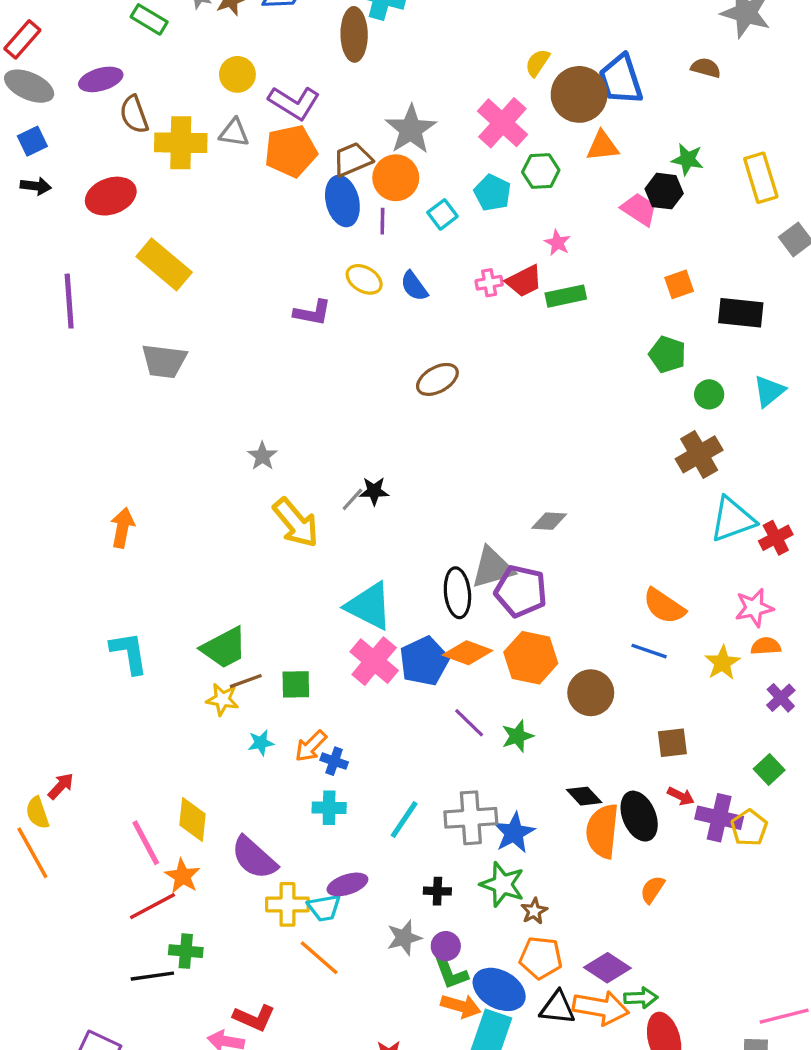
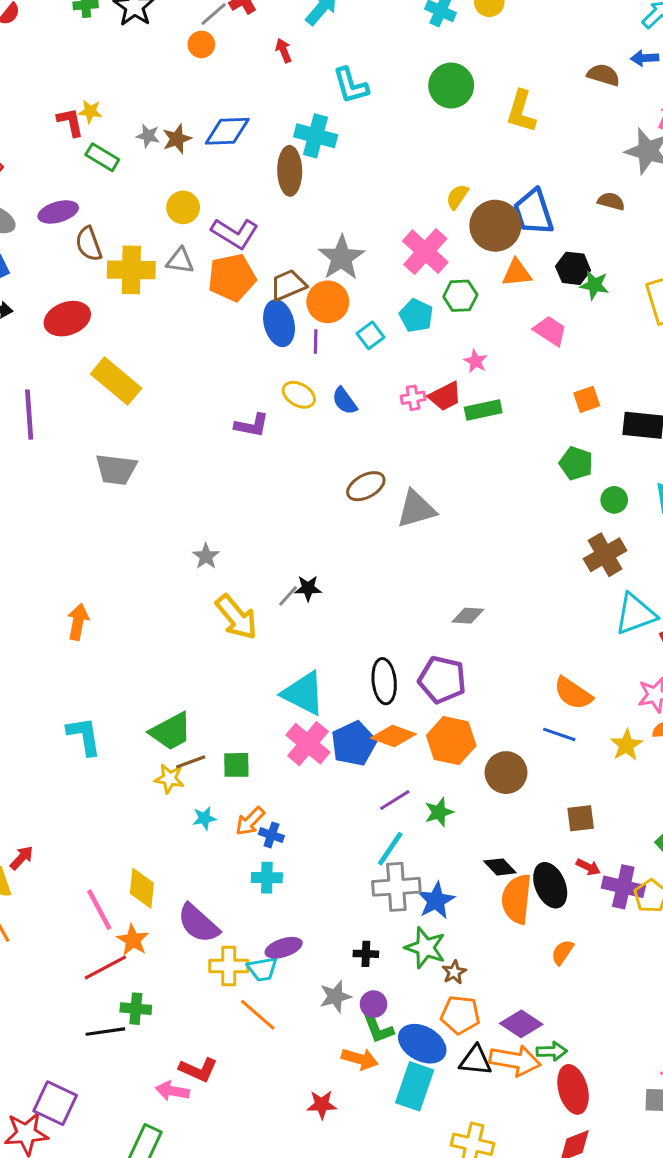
black hexagon: (664, 191) -> (573, 268), moved
gray triangle: (492, 568) -> (416, 509), moved
purple line: (469, 723) -> (395, 800), turned -76
cyan line: (404, 819) -> (390, 849), moved
orange arrow: (461, 1006) -> (360, 1059), moved

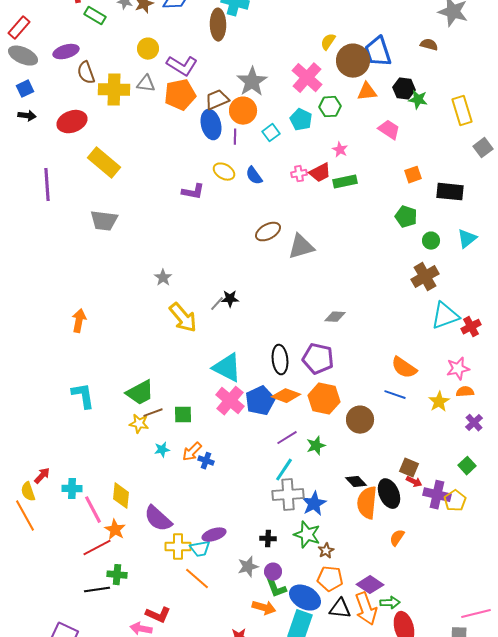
brown square: (581, 818) -> (409, 468), moved, turned 30
cyan cross: (267, 878) -> (72, 489), moved
orange arrow: (515, 1060) -> (366, 609), turned 60

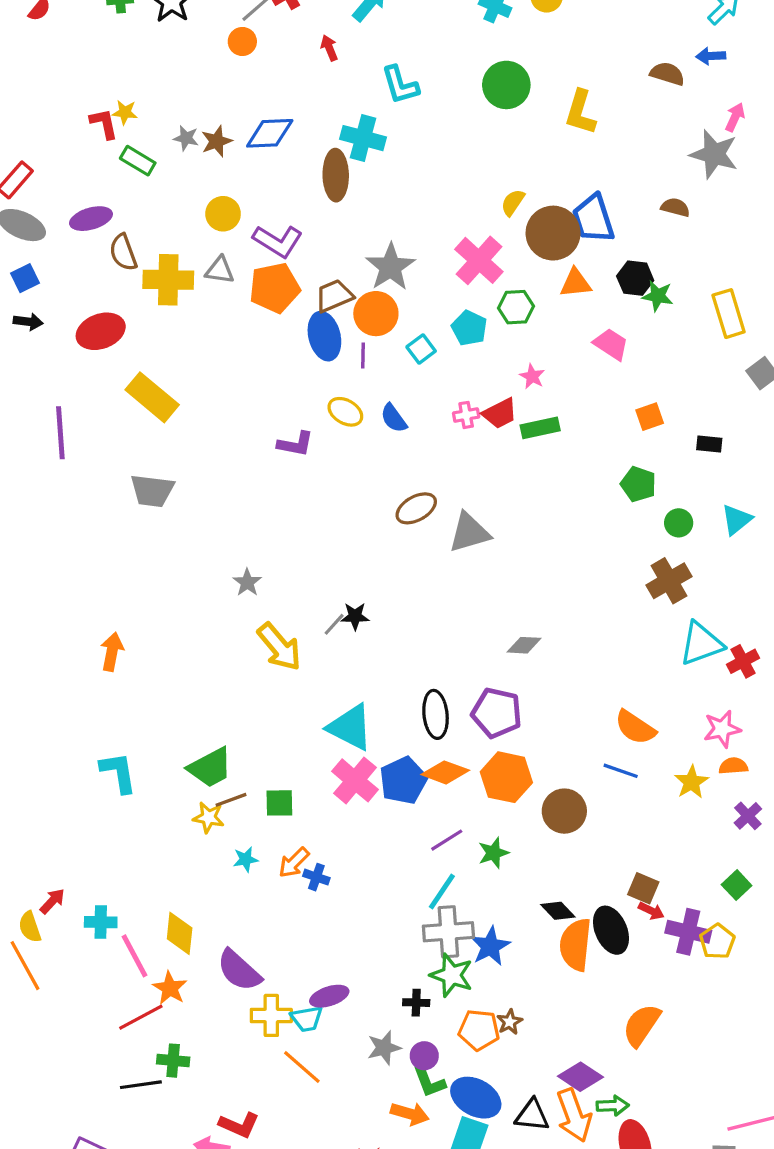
black rectangle: (450, 192) -> (709, 444), size x0.6
green star: (307, 535) -> (452, 975), moved
orange semicircle: (397, 538) -> (642, 1025), moved, size x1.6
orange pentagon: (330, 579) -> (479, 1030), moved

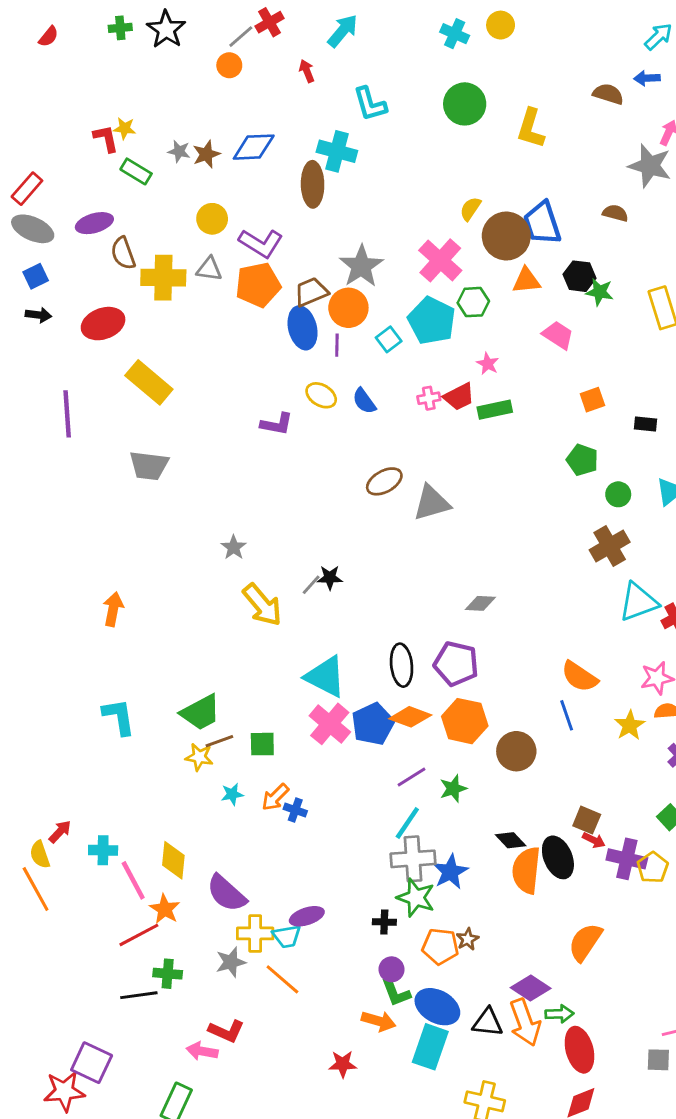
cyan pentagon: (469, 328) -> (432, 321), size x1.5
blue line: (621, 771) -> (567, 715), turned 52
gray star: (384, 1048) -> (231, 962), moved

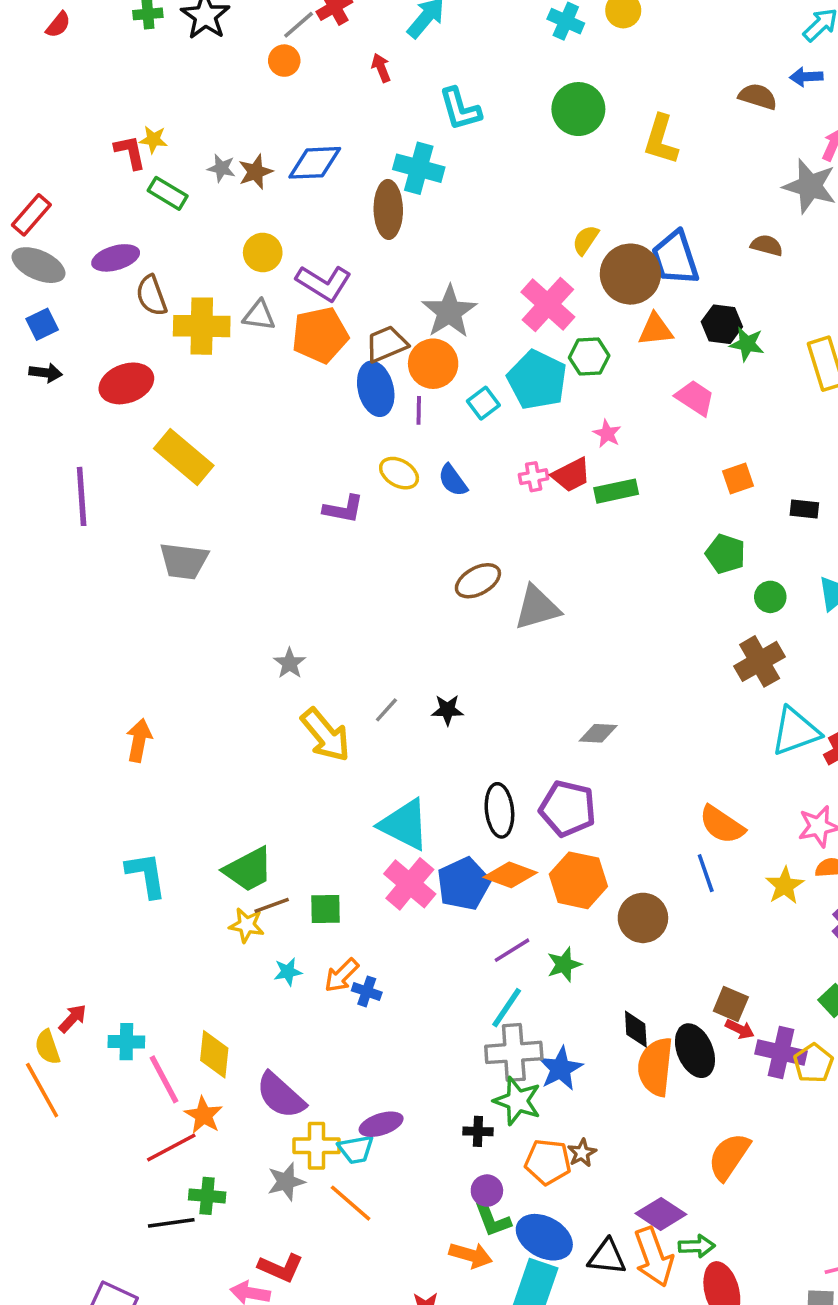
black star: (330, 578) -> (447, 710), moved
black diamond: (511, 840) -> (636, 1029), turned 40

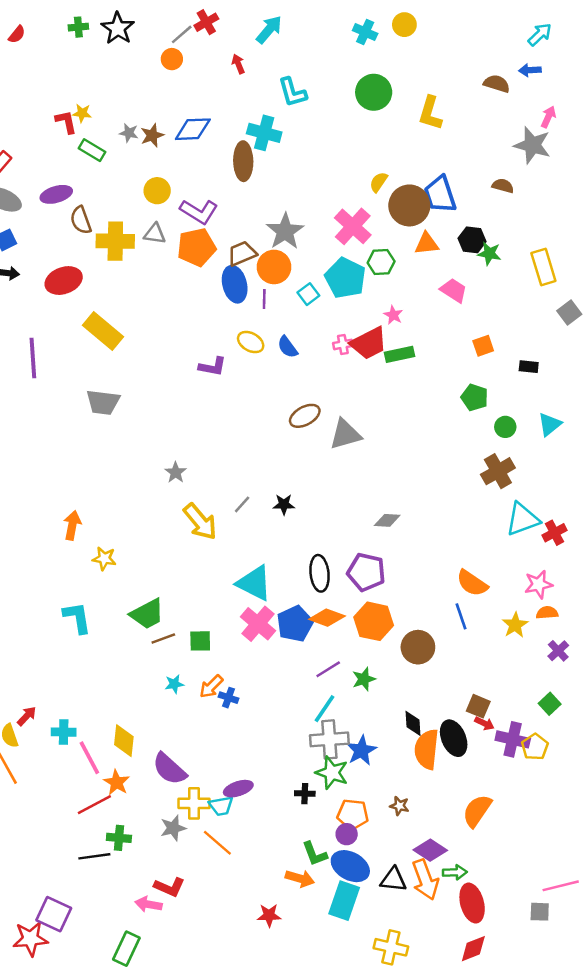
red trapezoid: (571, 475) -> (369, 343), size x1.4
yellow star: (247, 925) -> (104, 559), moved
brown star: (582, 1153) -> (399, 806), moved, turned -30
purple circle: (487, 1191) -> (347, 834), moved

